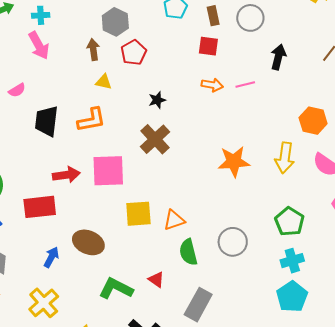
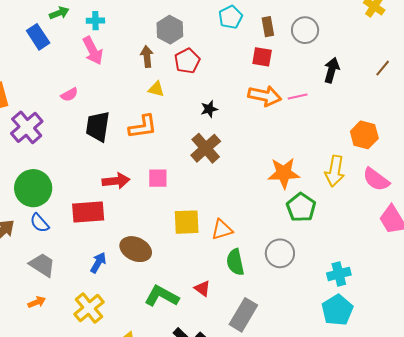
orange arrow: (212, 85) -> (265, 96), size x1.5
pink square: (108, 171) -> (158, 178), size x0.6
green pentagon: (289, 222) -> (301, 207), moved

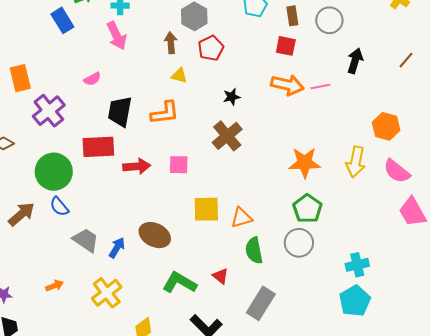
green pentagon: (301, 207) -> (307, 209), moved
red rectangle: (88, 212) -> (98, 147), moved
gray trapezoid: (42, 265) -> (86, 240), moved

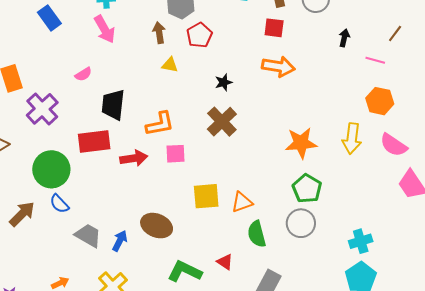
black arrow: (355, 61) -> (344, 38), size x0.7
pink line: (320, 86) -> (375, 60), moved, turned 30
orange L-shape: (165, 113) -> (160, 124), moved

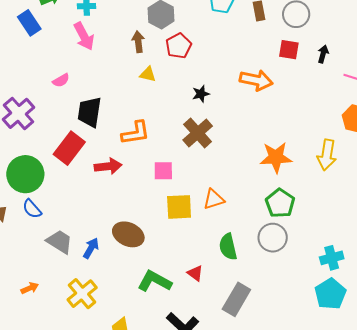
red square: (274, 28) -> (289, 50), moved
red rectangle: (94, 142) -> (69, 148), turned -48
pink square: (175, 154) -> (163, 171), moved
orange triangle: (242, 202) -> (214, 199), moved

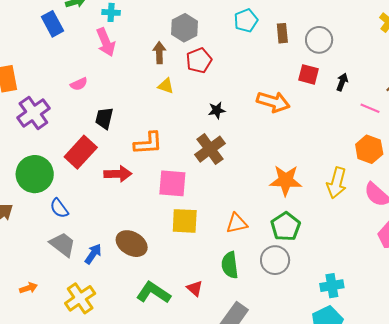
black trapezoid: (90, 112) -> (104, 118), size x0.7
pink square: (163, 171) -> (172, 183), size x1.4
orange triangle: (214, 199) -> (237, 223), moved
blue semicircle: (32, 209) -> (59, 208), moved

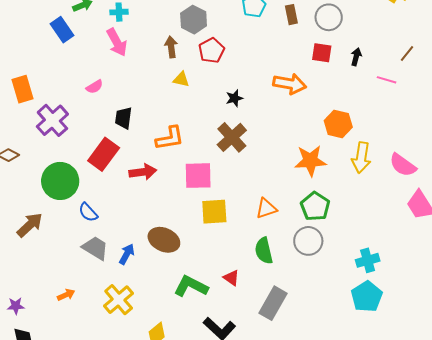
orange hexagon: (369, 149) -> (338, 124), moved

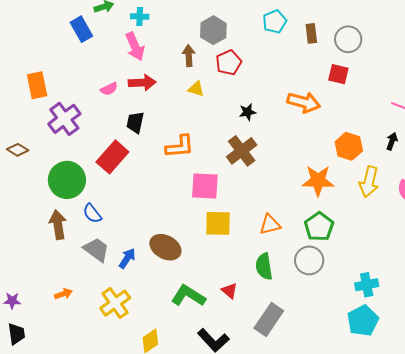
black arrow: (356, 57) -> (392, 141), moved
red arrow: (143, 172) -> (142, 83), moved
brown arrow: (30, 225) -> (58, 225), moved, turned -60

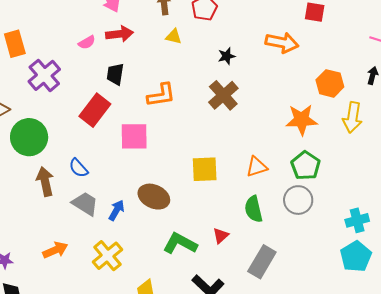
green circle: (67, 180) -> (29, 137), moved
pink square: (205, 186) -> (134, 136), moved
red triangle: (229, 291) -> (221, 236), turned 42
orange arrow: (63, 294) -> (55, 250), size x1.4

